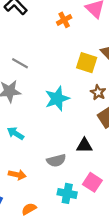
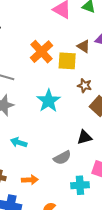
orange cross: (64, 20) -> (41, 52), moved, size x1.6

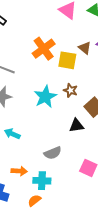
brown star: (85, 85) -> (70, 90), moved
black triangle: (84, 137) -> (76, 126), moved
cyan cross: (80, 185) -> (42, 181), moved

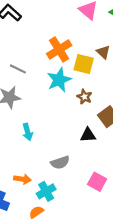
cyan star: (45, 97) -> (59, 80), moved
cyan arrow: (12, 134) -> (28, 132), moved, turned -133
cyan cross: (42, 181) -> (46, 191), turned -36

